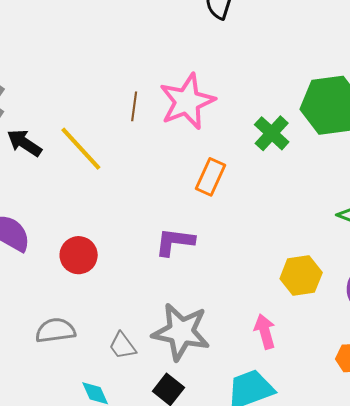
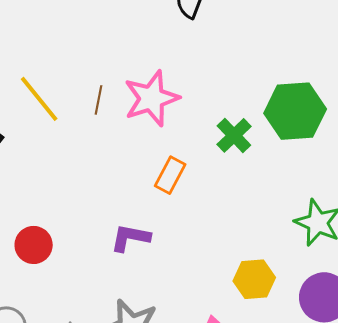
yellow line: (81, 149) -> (39, 99), moved

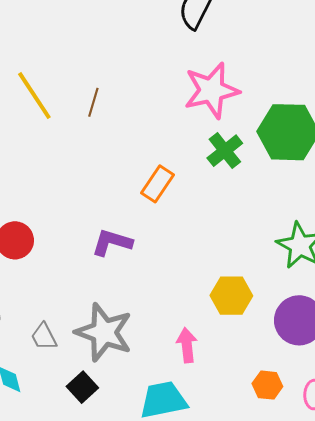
pink star: (151, 98) -> (211, 90), moved

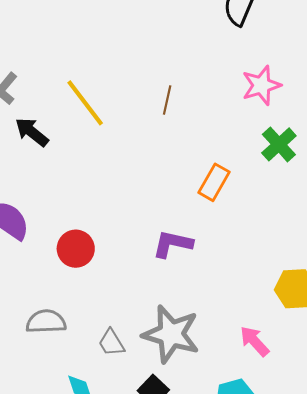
pink star: (211, 90) -> (261, 85), size x0.7
brown line: (93, 102) -> (167, 100), moved
pink arrow: (187, 345) -> (255, 341), turned -32

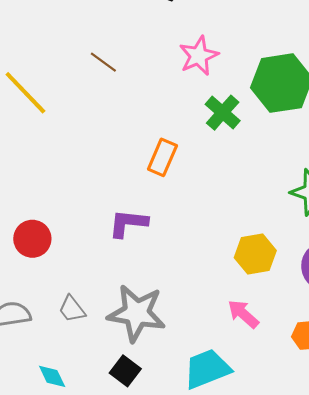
brown line: (167, 100) -> (103, 62), moved, turned -60
pink arrow: (255, 341) -> (243, 314), moved
gray trapezoid: (111, 343) -> (72, 309), moved

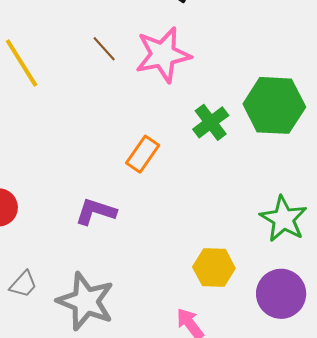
pink star: (199, 56) -> (163, 55), moved, size x1.4
gray trapezoid: (72, 309) -> (23, 284), turned -112

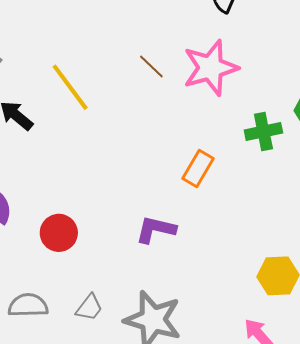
green cross: (211, 122) -> (263, 131), turned 30

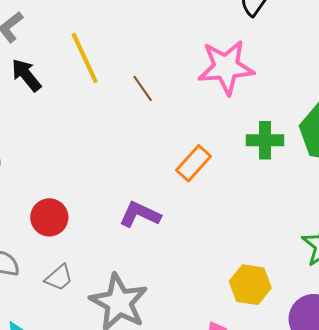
brown line: (151, 66) -> (143, 88), moved
red circle: (59, 233) -> (49, 217), moved

